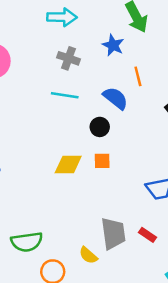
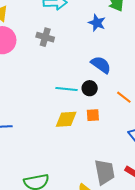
gray cross: (69, 58) -> (45, 37), moved
orange line: (138, 76) -> (124, 97), moved, turned -35
cyan line: (65, 95) -> (67, 89), moved

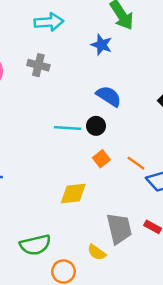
orange line: (124, 97) -> (136, 163), moved
orange square: (93, 115) -> (101, 159), turned -32
yellow diamond: (66, 119) -> (73, 193), moved

